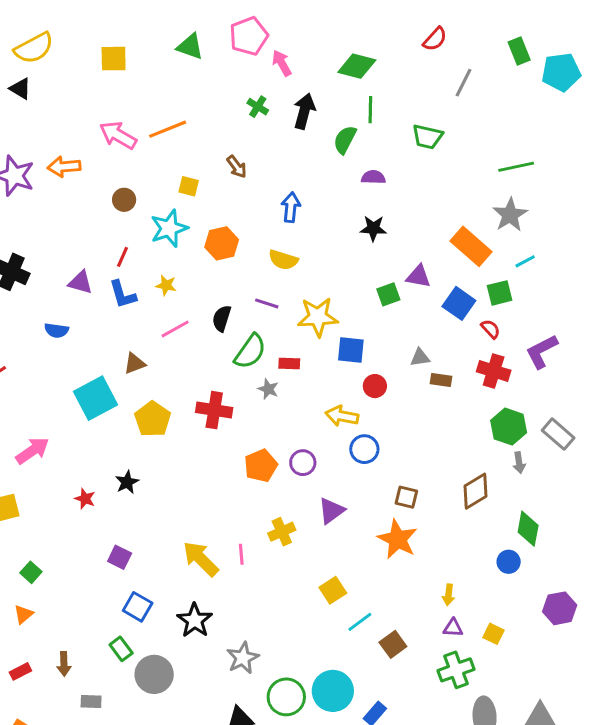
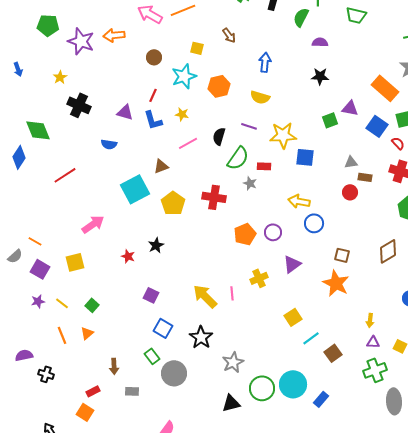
red circle: (375, 386) -> (350, 192), moved
red rectangle: (20, 671) -> (93, 391), moved

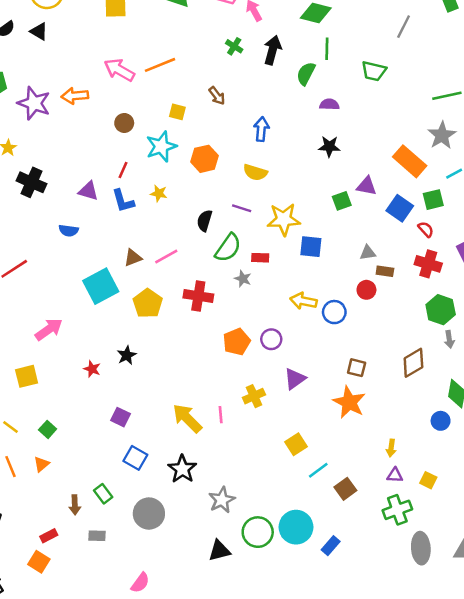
pink line: (188, 143) -> (166, 256), moved
blue circle: (314, 223) -> (334, 312), moved
green rectangle: (152, 356) -> (103, 494), moved

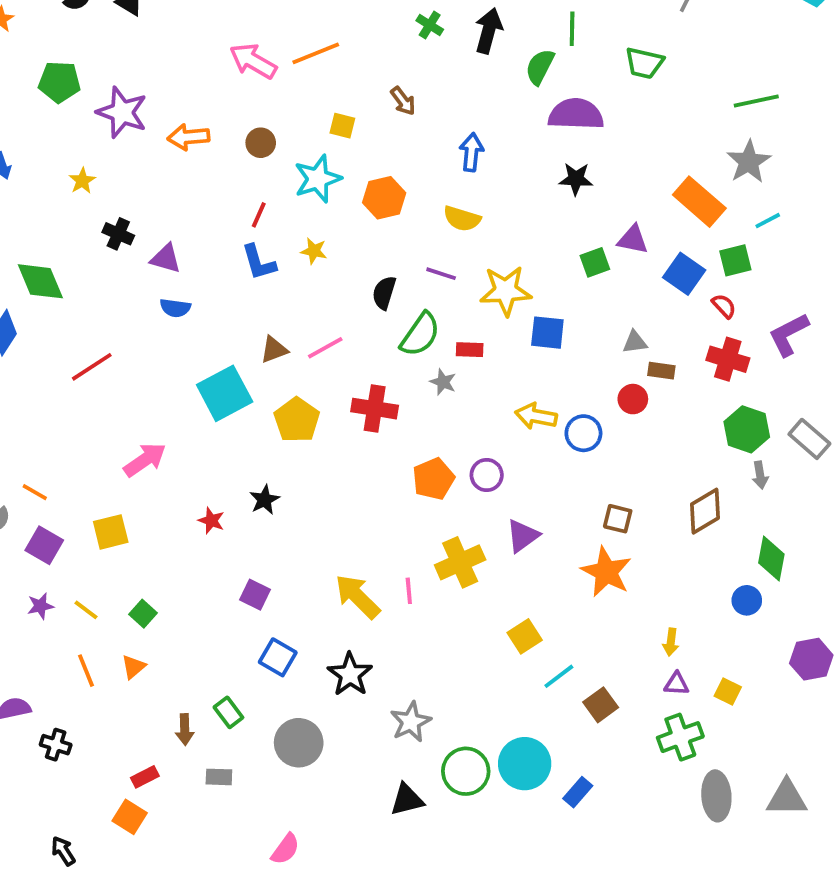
orange arrow: (75, 96) -> (189, 137), moved
purple semicircle: (329, 104) -> (576, 114), size x1.8
black cross: (32, 182) -> (118, 234), size x0.7
purple triangle: (88, 191) -> (166, 259), moved
yellow cross: (254, 396) -> (460, 562), size x1.4

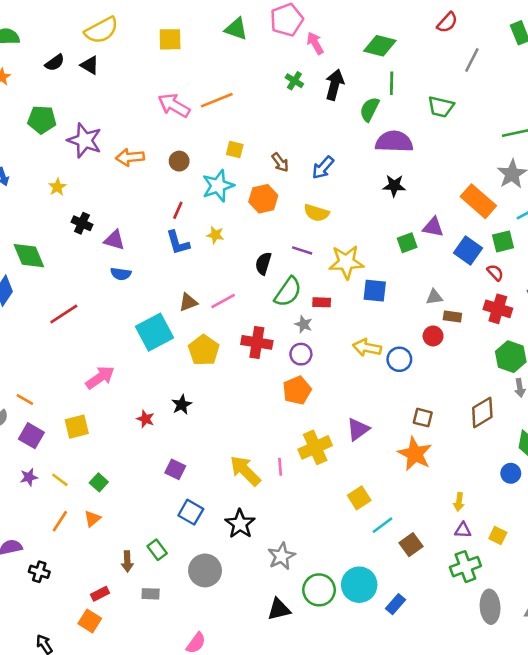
brown arrow: (403, 101) -> (280, 162), moved
blue arrow: (471, 152) -> (323, 168), turned -145
purple circle: (487, 475) -> (301, 354), moved
orange line: (86, 671) -> (60, 521), turned 55

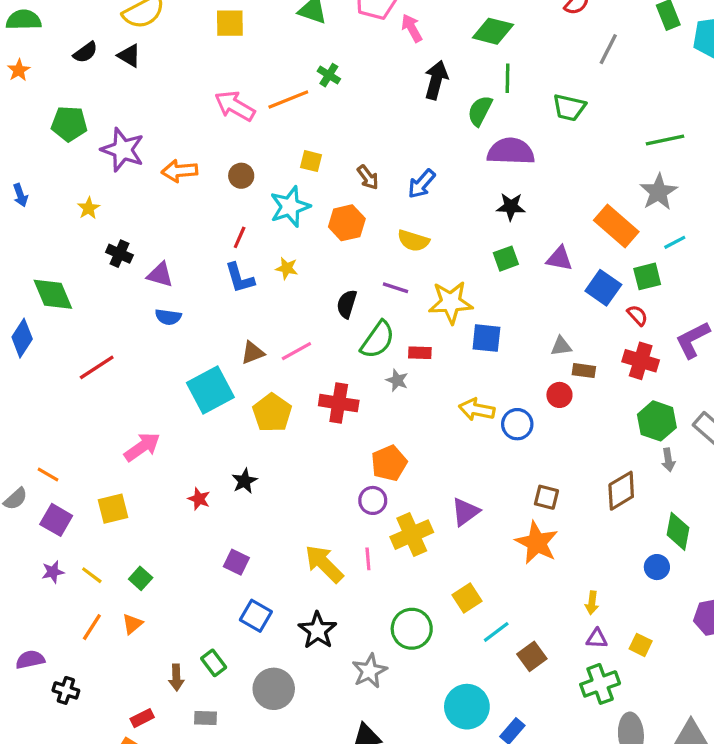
green cross: (294, 81) -> (329, 75), moved
green square: (407, 243) -> (506, 259), moved
purple circle: (301, 354) -> (373, 500), moved
green circle: (319, 590) -> (412, 629), moved

